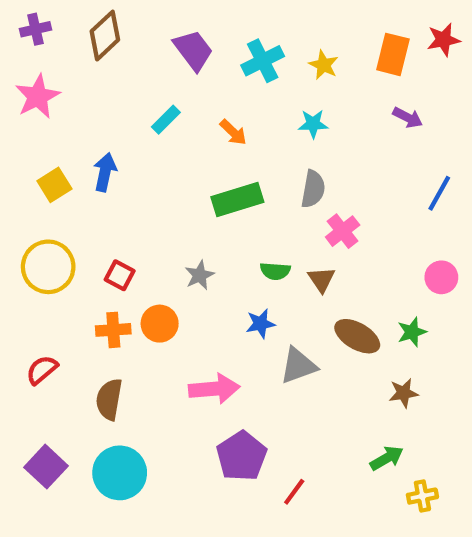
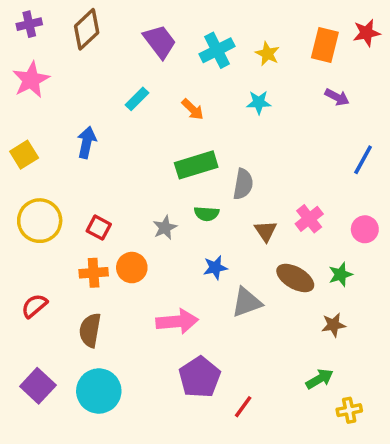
yellow square: (54, 185) -> (24, 155), moved
gray semicircle: (313, 189) -> (243, 184), moved
pink cross: (343, 231) -> (309, 219), moved
green semicircle: (275, 271) -> (207, 214), moved

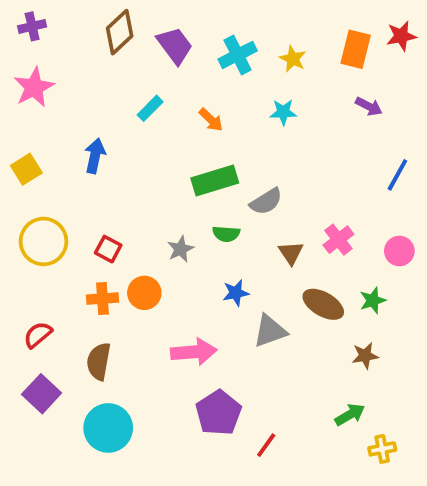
brown diamond: (87, 29) -> (120, 32), moved
gray semicircle: (243, 184) -> (266, 202), turned 48
purple square: (38, 386) -> (42, 394), moved

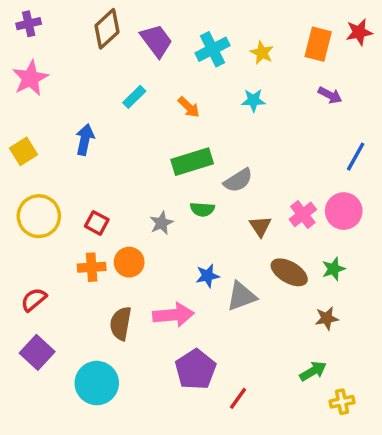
pink circle: (399, 251) -> (344, 211), moved, size x1.4
blue star: (236, 293) -> (207, 276), moved
brown semicircle: (99, 361) -> (121, 323), moved

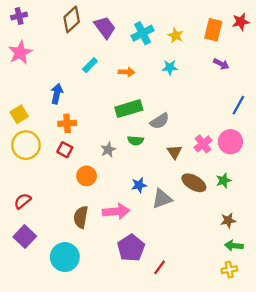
orange arrow: (189, 107) -> (126, 72), turned -42
yellow square: (24, 151) -> (19, 114), moved
orange cross: (92, 267) -> (67, 123), moved
brown star: (327, 318) -> (228, 220), moved
green arrow: (313, 371) -> (234, 246), moved, turned -144

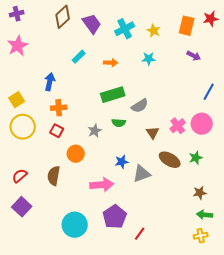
brown semicircle: (81, 217) -> (54, 176), moved
cyan circle: (65, 257) -> (75, 225), moved

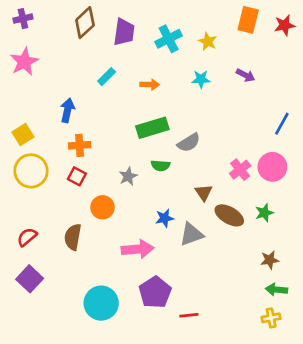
purple trapezoid: (92, 24) -> (124, 32), turned 45
orange rectangle: (187, 26) -> (248, 20), moved
purple arrow: (194, 56) -> (245, 75), moved
brown triangle: (153, 133) -> (204, 192), moved
red line: (140, 234) -> (189, 315), turned 48

